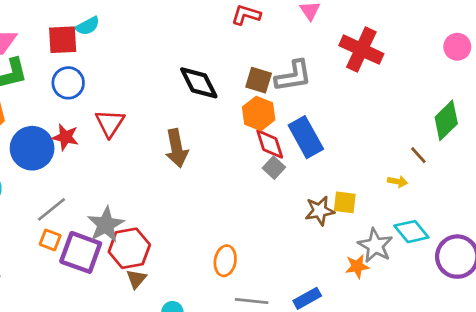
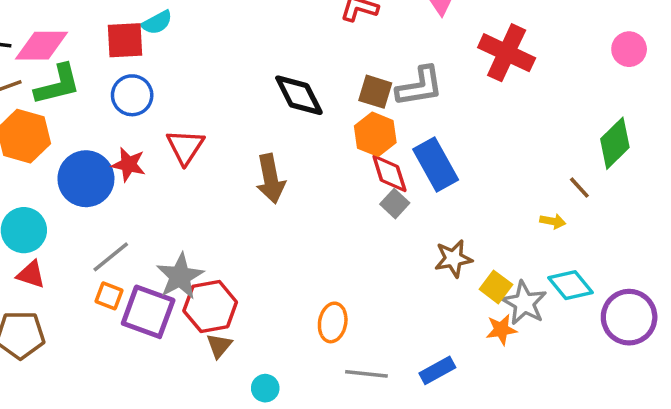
yellow square: (345, 202) -> (496, 287), moved, turned 30

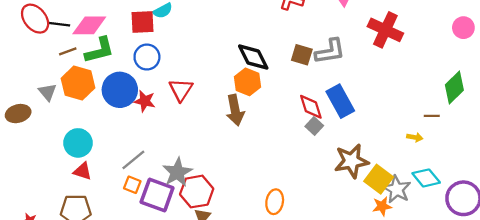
orange hexagon: (375, 134) -> (248, 82), moved
blue circle: (86, 179) -> (120, 90), moved
brown line: (579, 188) -> (432, 116), turned -49
brown star: (453, 259) -> (352, 161), size x1.4
yellow square: (496, 287) -> (379, 179), size x1.4

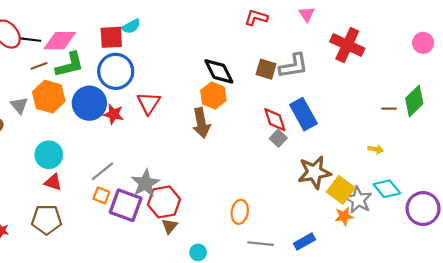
blue circle: (147, 57) -> (116, 71), size x1.4
brown line: (432, 116) -> (389, 109), moved

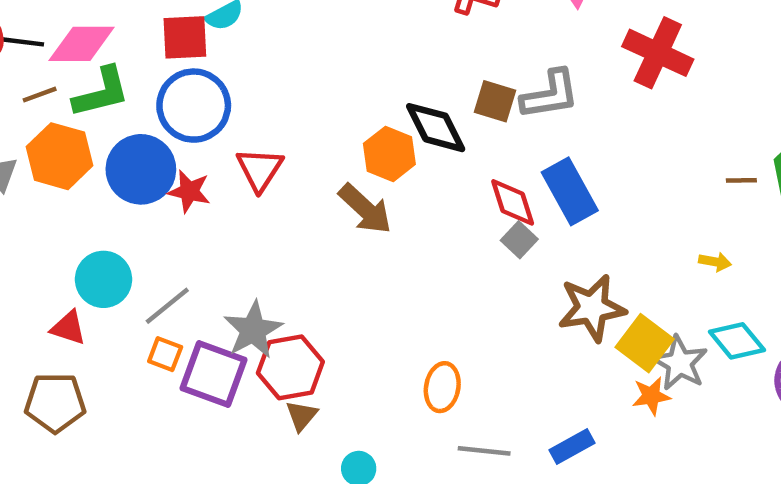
black diamond: (219, 71) -> (436, 128), moved
brown arrow: (201, 123) -> (365, 209), turned -36
cyan circle: (49, 155) -> (103, 279), moved

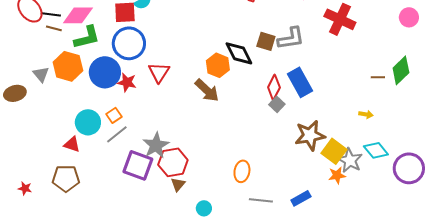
brown line: (40, 95) -> (54, 28), moved, turned 35
red diamond: (513, 202) -> (274, 87), turned 45
orange square: (165, 354) -> (114, 115), moved, turned 35

